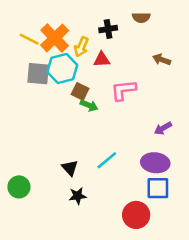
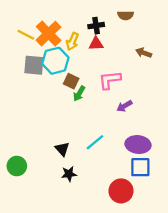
red triangle: (102, 60) -> (96, 44), moved
green arrow: (89, 105) -> (79, 94), turned 98
purple arrow: (163, 128) -> (124, 106), moved

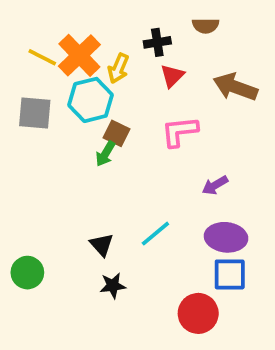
red triangle: (96, 44) -> (172, 76), moved, turned -42
brown arrow: (144, 53) -> (235, 87), size x1.6
gray square: (34, 65) -> (35, 113), moved
green arrow: (79, 94) -> (105, 154), moved
purple arrow: (124, 106) -> (215, 185), moved

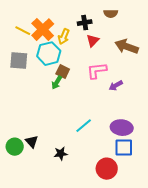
purple arrow: (215, 185) -> (116, 86), moved
black triangle: (102, 245) -> (32, 142), moved

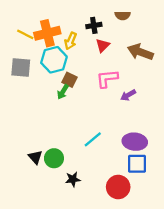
orange cross: (43, 30) -> (47, 33), turned 30
green circle: (15, 147) -> (54, 158), moved
black star: (61, 154) -> (73, 179), moved

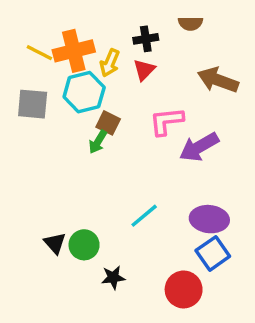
red triangle: (103, 45) -> (144, 70), moved
purple arrow: (128, 95) -> (199, 147), size x1.6
blue square: (137, 164) -> (213, 253), turned -35

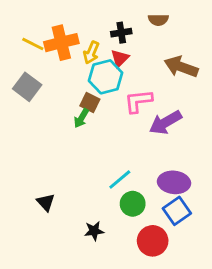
cyan hexagon: (84, 92) -> (106, 77), moved
gray square: (33, 104) -> (27, 87), turned 32
green circle: (84, 245) -> (133, 204), moved

